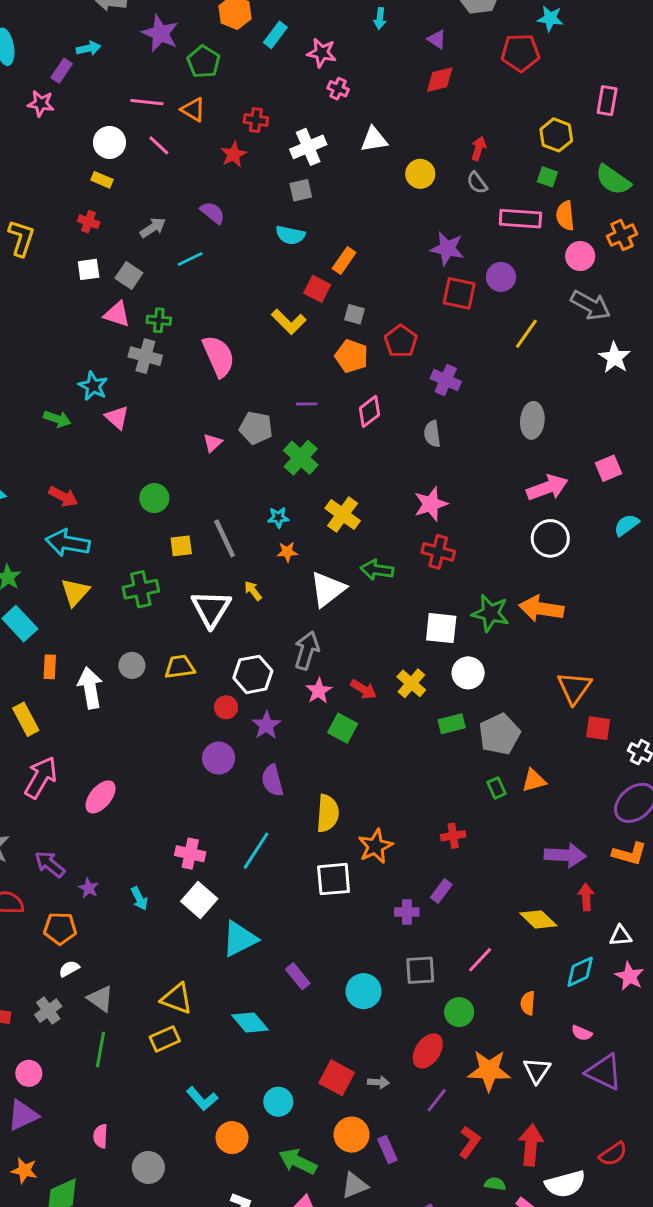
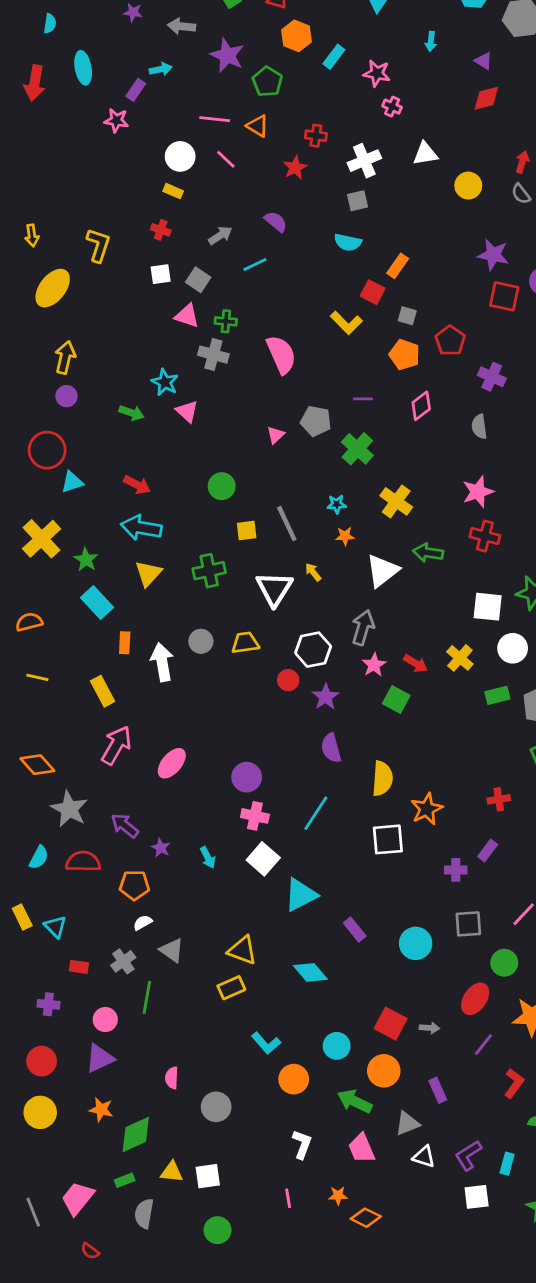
purple circle: (219, 758) -> (247, 777), moved
green line: (101, 1049) -> (147, 997), moved
orange circle: (352, 1135) -> (384, 1071), moved

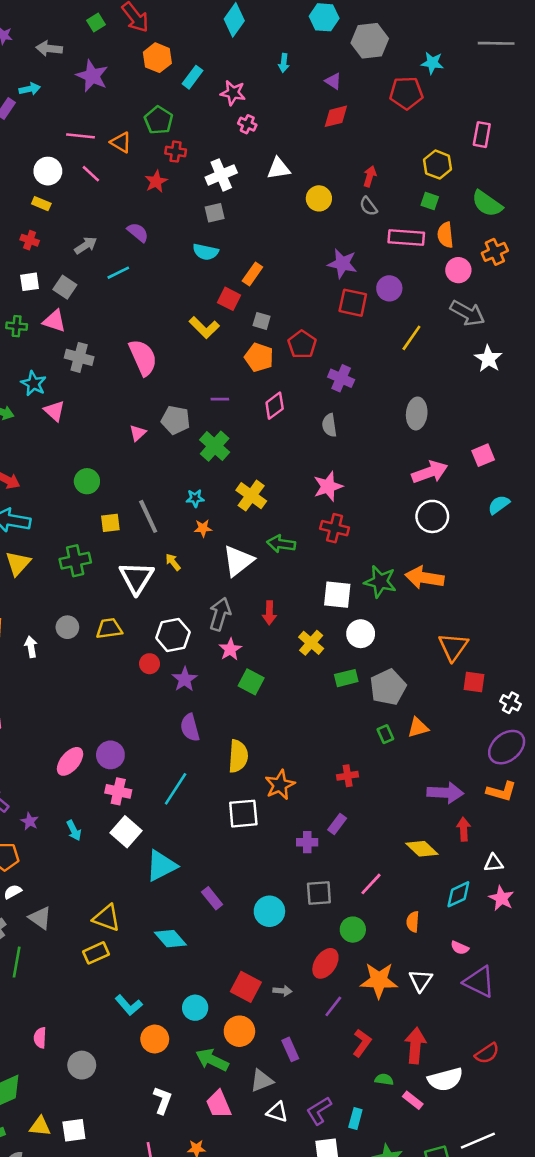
green pentagon: (267, 82) -> (159, 120), moved
green cross: (226, 321) -> (17, 326), moved
white arrow: (162, 662) -> (31, 647), size x0.6
red arrow: (416, 664) -> (269, 613), moved, turned 60
pink ellipse: (172, 763) -> (70, 761), moved

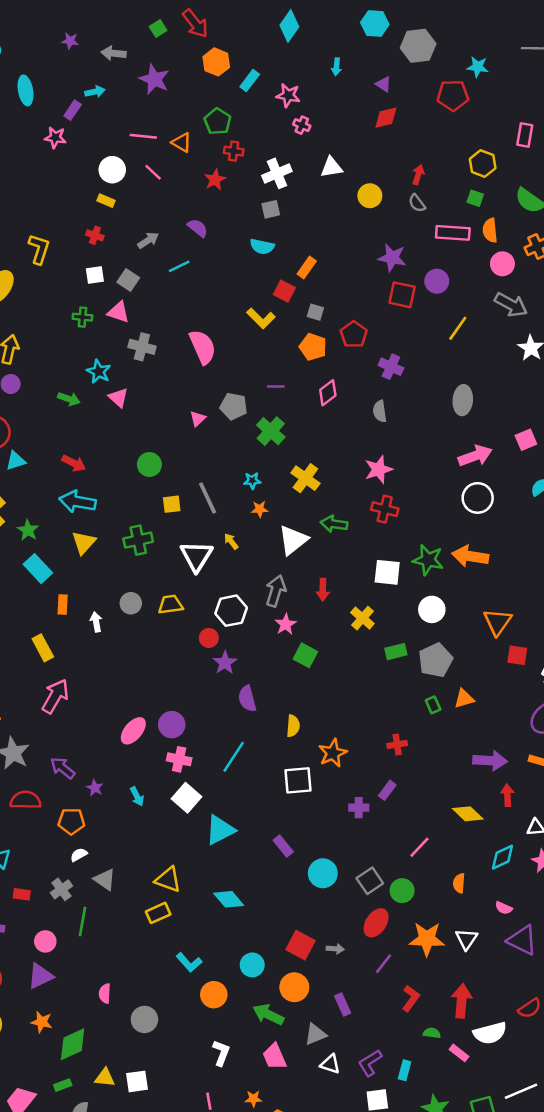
white circle: (361, 634) -> (432, 609), moved
purple star: (185, 679) -> (225, 663), moved
yellow semicircle: (238, 756) -> (293, 726), size x0.7
gray square: (319, 893) -> (370, 881), moved, turned -30
purple rectangle: (212, 898) -> (283, 846), moved

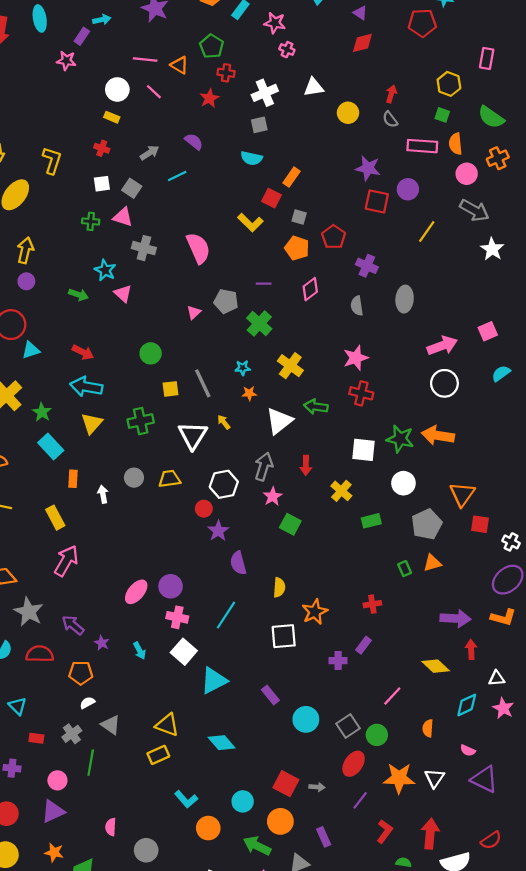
gray ellipse: (463, 400) -> (405, 299), moved
gray pentagon: (436, 660) -> (427, 524), moved

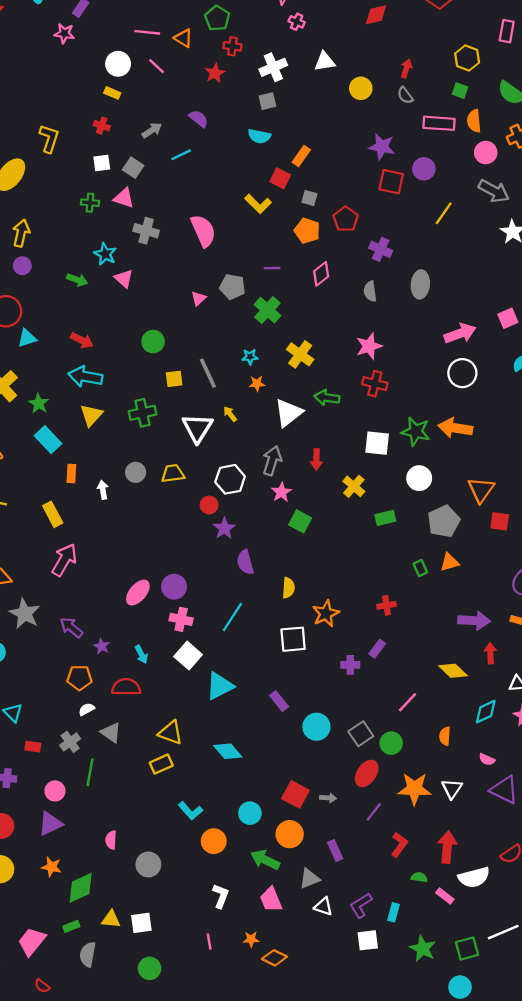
red semicircle: (40, 654) -> (126, 687), moved

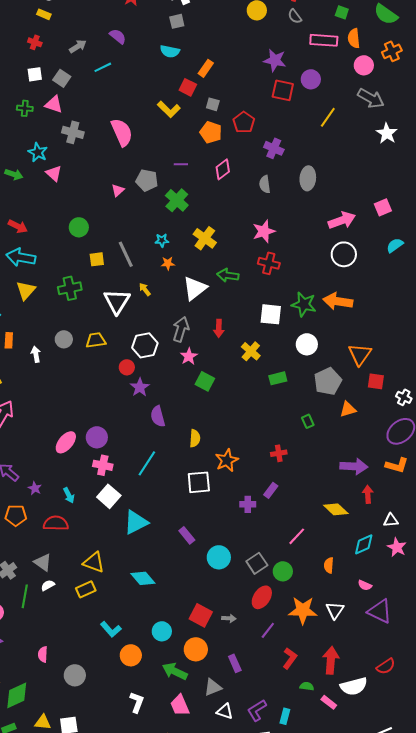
orange triangle: (450, 562) -> (348, 409), moved
white semicircle: (87, 709) -> (48, 585), moved

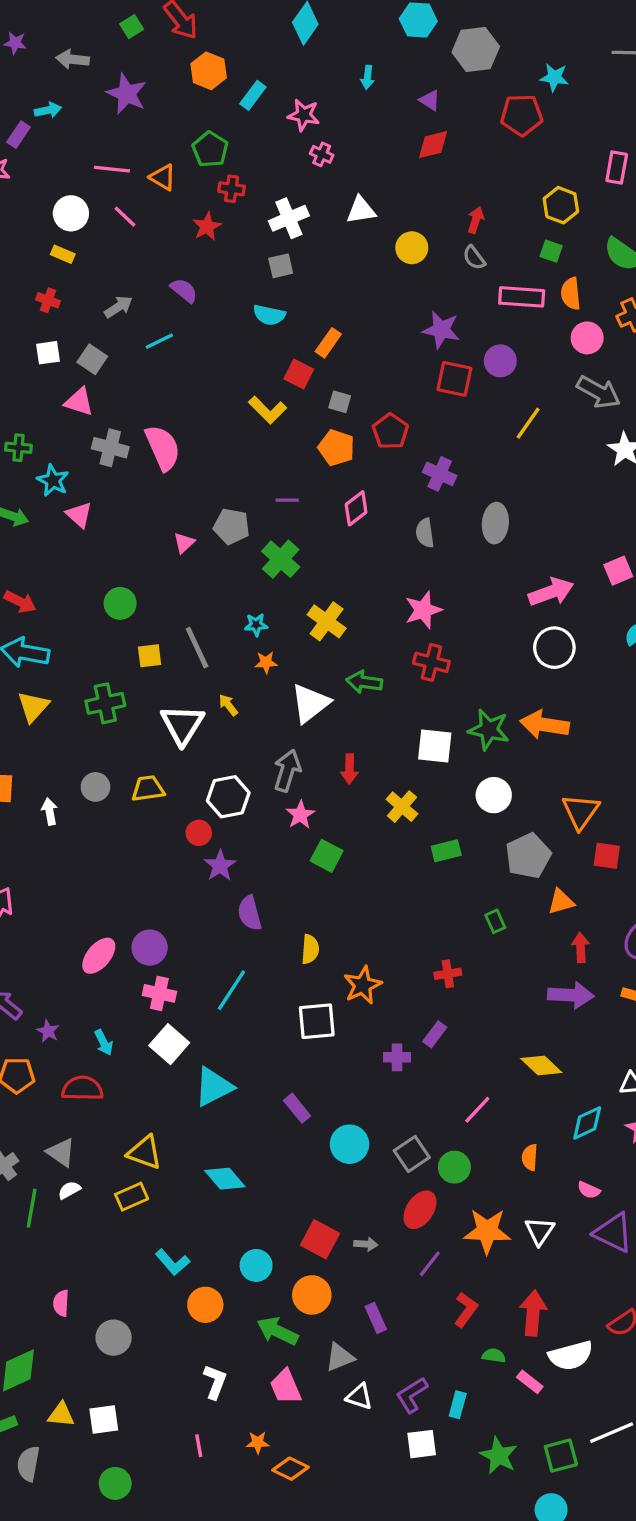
green cross: (25, 108) -> (18, 448), moved
pink semicircle: (122, 132) -> (163, 448), moved
red arrow: (368, 494) -> (581, 948), moved

